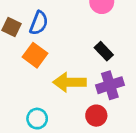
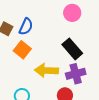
black rectangle: (104, 51) -> (72, 49), size x1.5

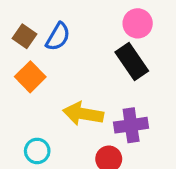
black rectangle: (72, 49) -> (132, 62), moved
orange square: (22, 50) -> (30, 77), moved

